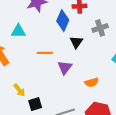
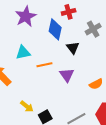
cyan triangle: (18, 31) -> (23, 53), moved

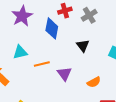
gray cross: (93, 29) -> (89, 15), moved
black triangle: (73, 48) -> (83, 46), moved

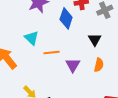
cyan triangle: (20, 52) -> (32, 38), turned 49
orange semicircle: (94, 82) -> (99, 65), moved, turned -56

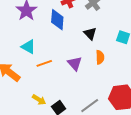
orange line: (52, 52) -> (44, 63), moved

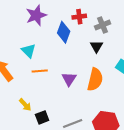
black triangle: (90, 34) -> (96, 46), moved
orange semicircle: (100, 57) -> (95, 80), size x1.6

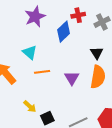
blue diamond: (64, 32) -> (64, 32), turned 30
black triangle: (96, 46) -> (97, 53), moved

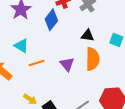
black triangle: (97, 53) -> (88, 35), turned -40

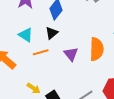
black triangle: (88, 35) -> (52, 33), moved, turned -48

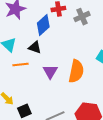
black triangle: (52, 33) -> (35, 47), turned 48

